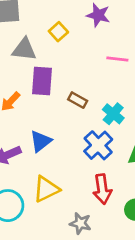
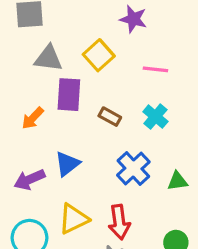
yellow square: (58, 32) -> (99, 55), moved, size x1.4
cyan cross: (113, 114) -> (155, 117), moved
red arrow: (102, 189) -> (119, 222), moved

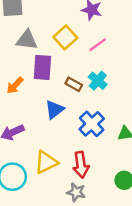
pink line: (155, 69) -> (98, 45), moved, turned -42
cyan cross: (155, 117) -> (98, 81), moved
blue triangle: (67, 164) -> (54, 109), moved

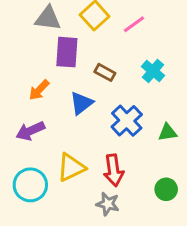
cyan cross: (98, 81) -> (153, 71), moved
orange arrow: (15, 85) -> (39, 90), moved

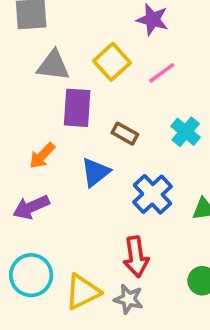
yellow triangle: (71, 167) -> (83, 292), moved

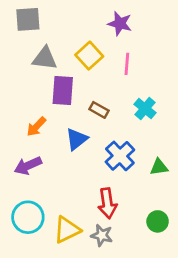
pink line: (162, 73) -> (127, 64), turned -50

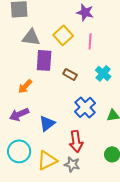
blue triangle: (77, 139) -> (47, 123), moved

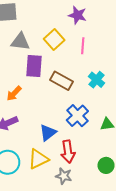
brown rectangle: (70, 74) -> (62, 81), size x1.5
blue triangle: (47, 123) -> (48, 133), moved
yellow triangle: (47, 160) -> (38, 159), moved

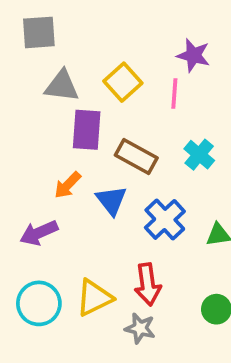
purple star: (77, 15) -> (193, 55), moved
orange arrow: (14, 93) -> (68, 185), moved
blue triangle: (48, 133) -> (111, 200), moved, turned -30

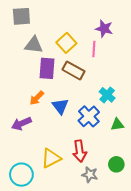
cyan cross: (199, 155) -> (107, 95), moved
brown rectangle: (136, 156) -> (73, 70), moved
cyan circle: (39, 303) -> (21, 175), moved
gray star: (140, 328) -> (90, 175), moved

